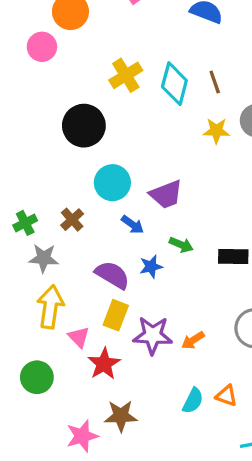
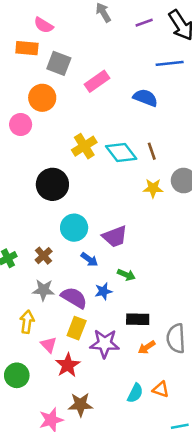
cyan diamond: (174, 84) -> (121, 153), turned -52
black rectangle: (233, 256) -> (138, 319), moved
gray star: (44, 258) -> (44, 290), moved
yellow arrow: (50, 307) -> (27, 322), size x0.7
orange arrow: (193, 340) -> (147, 347), moved

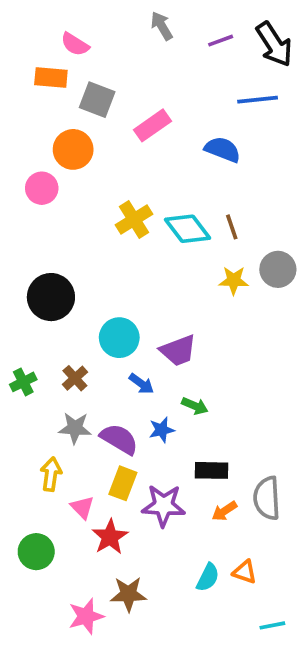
black circle: (52, 184) -> (51, 297), moved

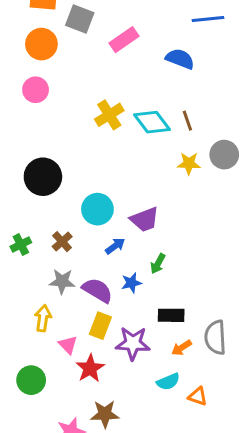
orange circle: (73, 149) -> (41, 44), moved
blue arrow: (141, 384) -> (115, 246), turned -72
green arrow: (195, 406) -> (158, 264), turned 96
cyan semicircle: (208, 577) -> (168, 382), moved, turned 40

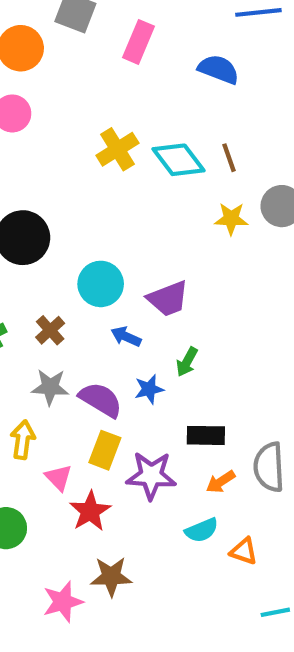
pink rectangle: (124, 40) -> (139, 42), turned -32
blue arrow: (115, 246) -> (126, 337), turned -120

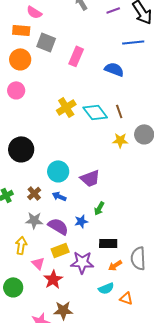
blue arrow: (126, 337) -> (59, 196), moved
yellow rectangle: (105, 450) -> (60, 250), turned 48

